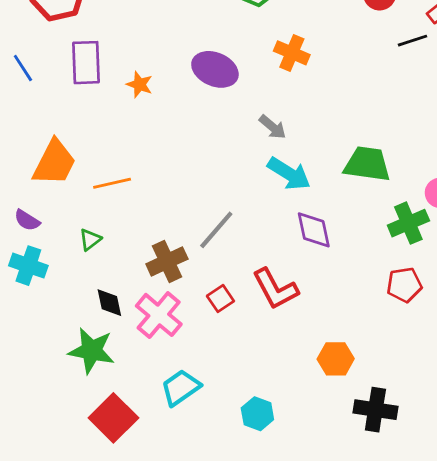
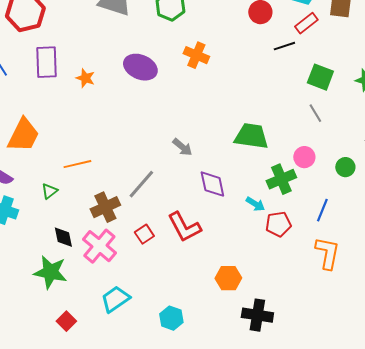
gray arrow: (273, 127) -> (182, 147), moved
cyan arrow: (289, 174) -> (255, 204), moved, size x0.6
orange line: (112, 183) -> (77, 164), moved
red square: (113, 418) -> (66, 321), size x0.6

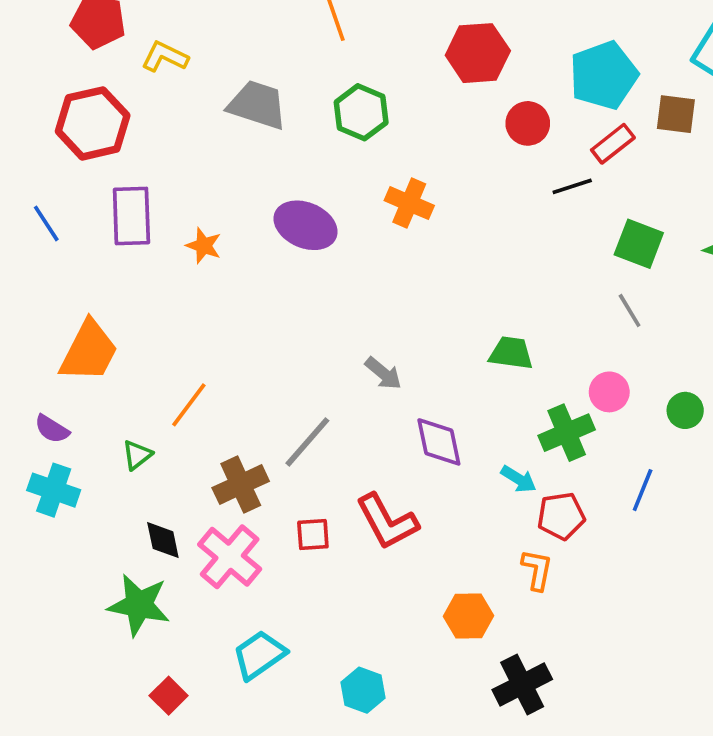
green trapezoid: (251, 136) -> (511, 353), size x0.7
orange line: (77, 164) -> (189, 405), turned -40
red square: (144, 234) -> (313, 535), turned 30
orange L-shape: (327, 253) -> (537, 570), moved, size x0.7
black cross: (257, 315) -> (522, 685), turned -36

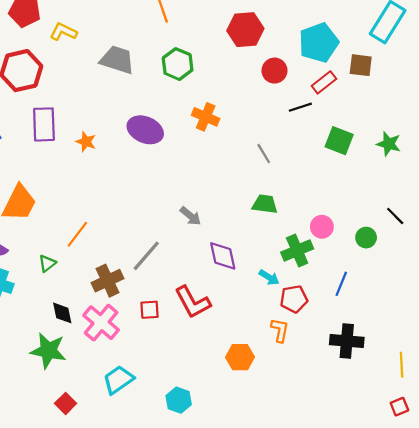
gray line: (630, 310) -> (264, 154), moved
black cross: (522, 685) -> (347, 341), moved, turned 32

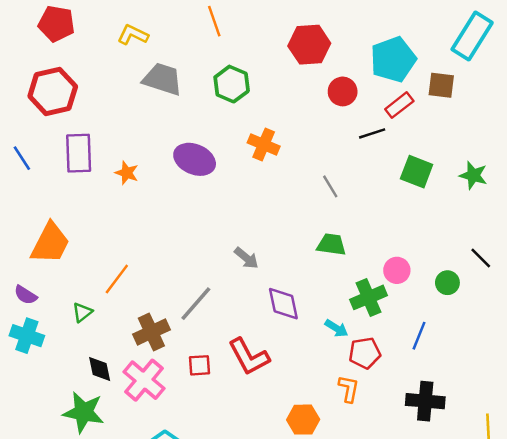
yellow L-shape: (63, 32) -> (133, 35), moved

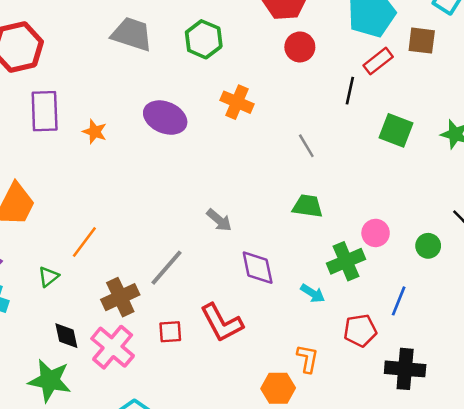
red circle: (343, 91) -> (300, 47), moved
black line: (372, 133) -> (350, 91), turned -60
red pentagon: (365, 353) -> (360, 330), moved
orange L-shape: (349, 389) -> (308, 359), moved

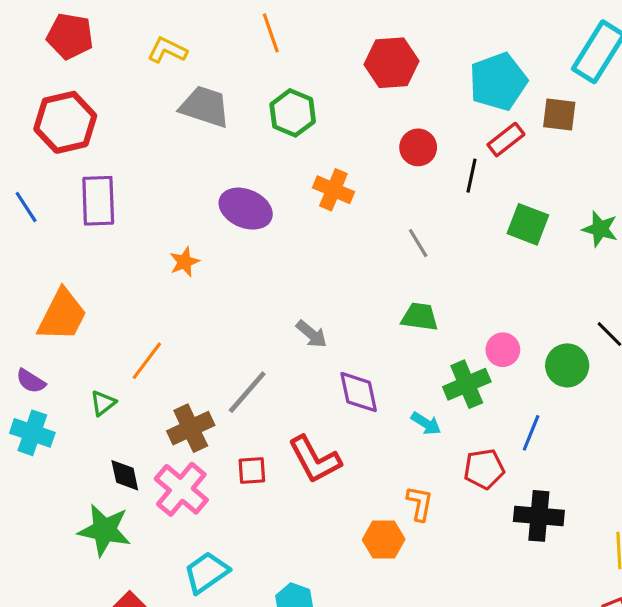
red circle: (300, 47) -> (418, 147), moved
orange star: (95, 132) -> (184, 262), moved, turned 30
green circle: (428, 246) -> (567, 365), size x1.4

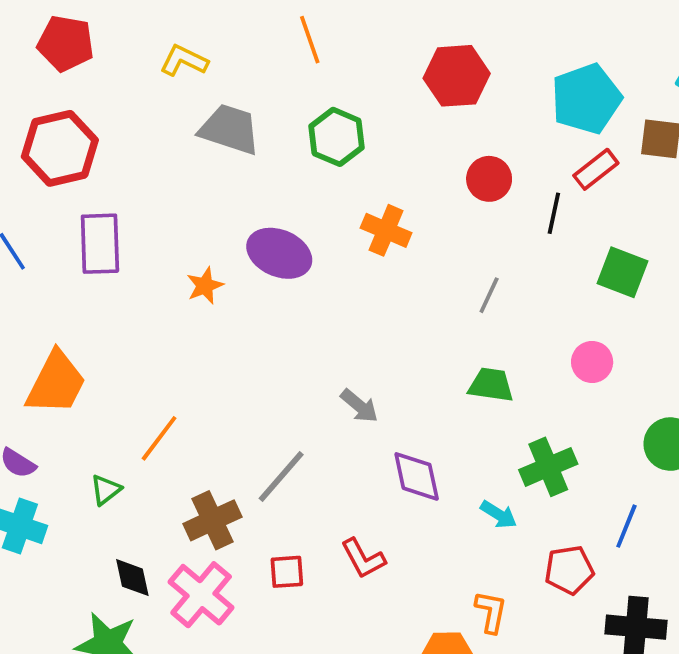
gray line: (418, 243) -> (489, 295), turned 56
orange star: (184, 262) -> (205, 286), moved
pink circle: (503, 350) -> (592, 362), moved
red L-shape: (315, 460) -> (363, 558), size x0.7

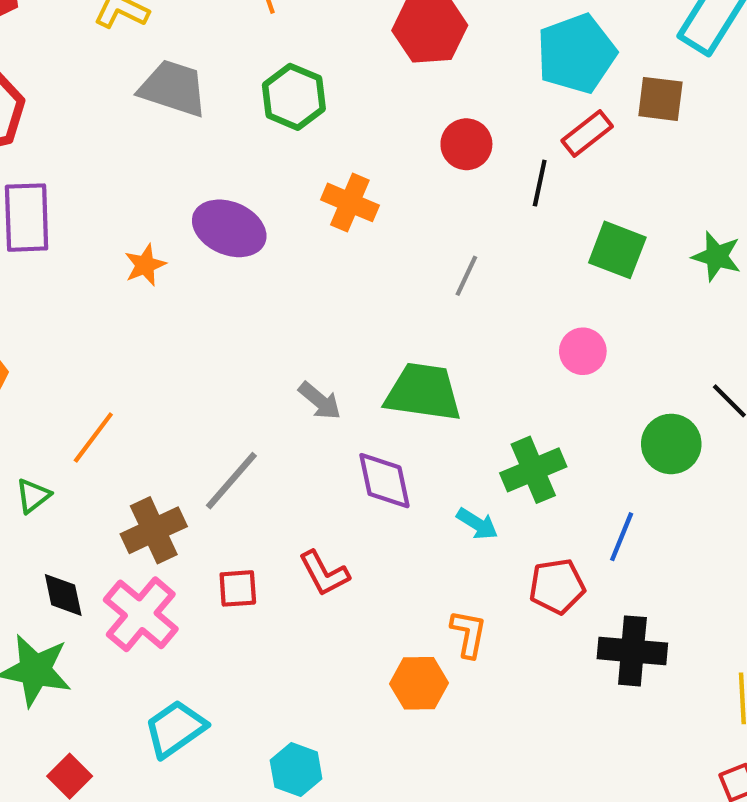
green trapezoid: (491, 385) -> (423, 392), moved, size x1.5

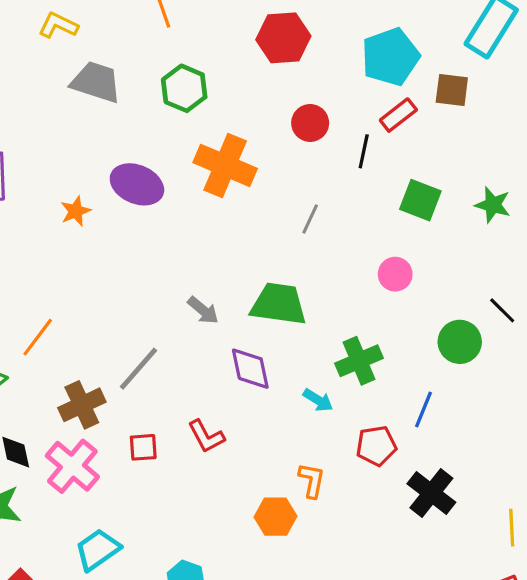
orange cross: (350, 202) -> (225, 165), size x1.5
black cross: (632, 651) -> (431, 493), turned 33

